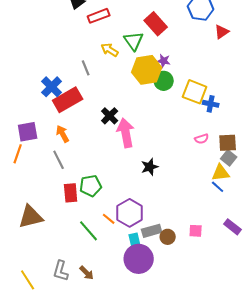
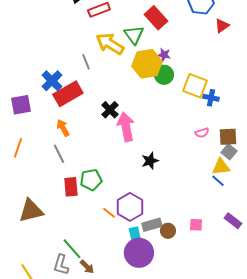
yellow arrow: (110, 50) -> (110, 44), size x1.6
purple square: (28, 132) -> (21, 105), moved
green line: (89, 231) -> (72, 249), moved

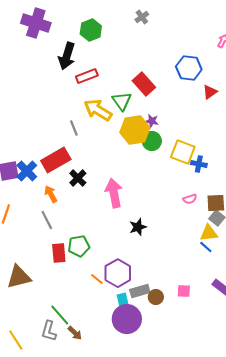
blue cross: (52, 81) -> (27, 171), moved
black cross: (110, 110) -> (78, 178), moved

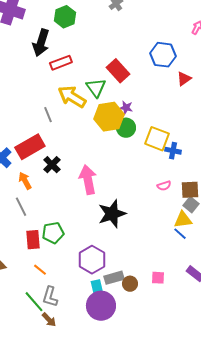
black star: (138, 227) -> (112, 214), size x1.6
orange line: (97, 279) -> (40, 270), moved
gray L-shape: (49, 331) -> (50, 297), moved

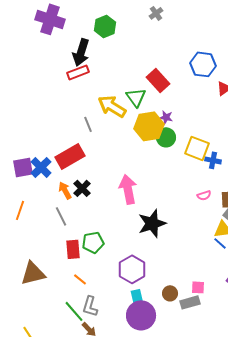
red rectangle: (61, 63) -> (78, 72), moved
black cross: (52, 165) -> (82, 188), moved
gray rectangle: (114, 278) -> (190, 302), moved

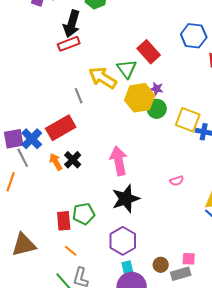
pink semicircle: (204, 195) -> (177, 181), moved
gray line: (61, 216) -> (23, 158), moved
black star: (152, 223) -> (126, 199), moved

